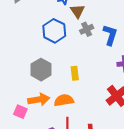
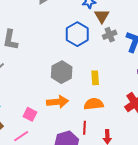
orange semicircle: (64, 100) -> (94, 104), moved
pink square: (20, 112) -> (30, 114), moved

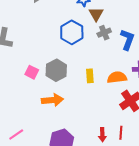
orange semicircle: (94, 104) -> (117, 77), moved
pink square: (30, 114) -> (32, 72), moved
red line: (84, 128) -> (121, 133), moved

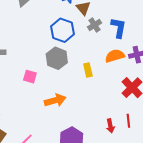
gray hexagon: (56, 70) -> (57, 58), moved
orange semicircle: (117, 77) -> (115, 56), moved

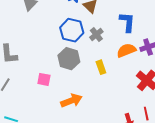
gray cross: (95, 25) -> (96, 35), moved

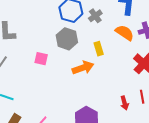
orange semicircle: (126, 50) -> (125, 33), turned 54
orange arrow: (71, 101) -> (83, 68), moved

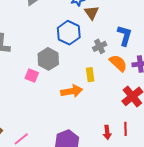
gray cross: (95, 16) -> (100, 46), moved
gray hexagon: (67, 39) -> (48, 59), moved

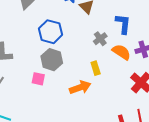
blue hexagon: (69, 33) -> (51, 32), moved

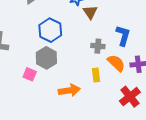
gray cross: (100, 39) -> (98, 46), turned 32
yellow rectangle: (96, 68) -> (96, 75), moved

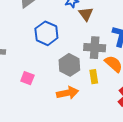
gray cross: (98, 46) -> (95, 48), size x1.5
gray hexagon: (46, 58) -> (69, 65), moved

